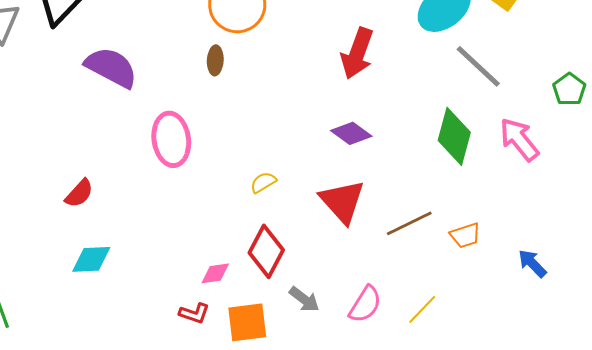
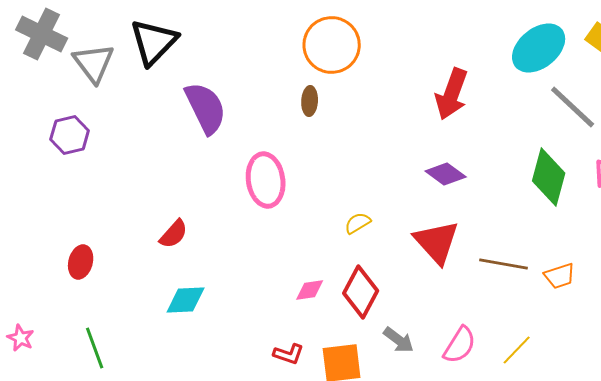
purple semicircle: (111, 67) -> (206, 108), turned 36
brown line: (409, 223) -> (504, 264), turned 36
pink diamond: (215, 273) -> (310, 290), moved

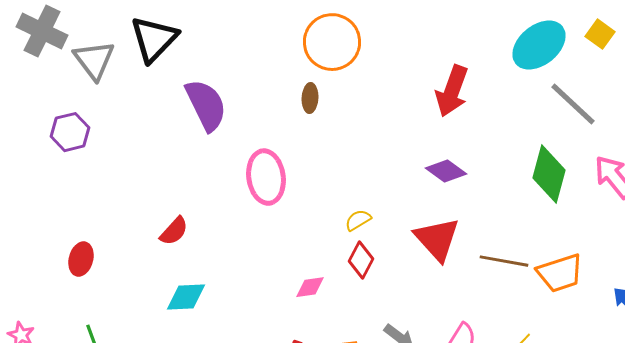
orange trapezoid: (560, 276) -> (560, 273), size x1.5
red diamond: (361, 292) -> (361, 260), moved, size x0.7

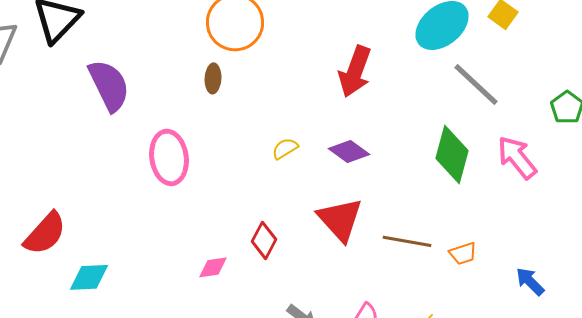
yellow semicircle: (358, 220) -> (285, 148), moved
red semicircle: (174, 231) -> (45, 233), moved, size x1.5
orange trapezoid: (560, 273) -> (463, 253), size x0.6

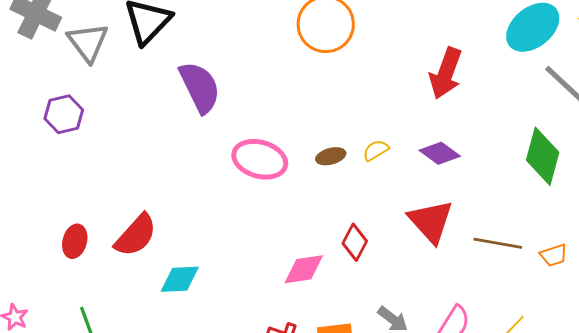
brown ellipse: (213, 78) -> (331, 156), moved, turned 72
pink ellipse: (169, 157) -> (260, 159), turned -66
pink diamond: (213, 267) -> (304, 269), size x1.4

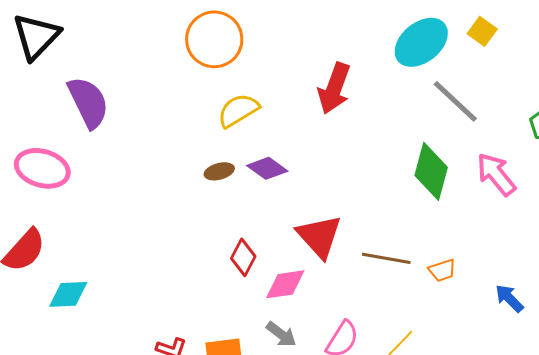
yellow semicircle: (376, 150) -> (238, 110), moved, size x1.6
purple diamond: (440, 153) -> (267, 168), moved
pink ellipse: (260, 159) -> (42, 168), moved
pink diamond: (304, 269) -> (285, 284), moved

